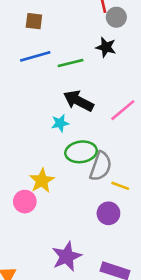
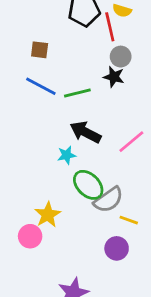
gray circle: (116, 17) -> (121, 57), moved
blue line: (35, 56) -> (41, 86), turned 44
green ellipse: (81, 152) -> (88, 185), turned 52
gray semicircle: (101, 166) -> (108, 200), turned 36

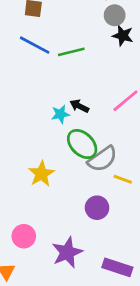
black star: (114, 77) -> (123, 36), moved
black arrow: (85, 132) -> (79, 106), moved, size x0.6
pink circle: (30, 236) -> (24, 236), moved
purple circle: (117, 248) -> (97, 208), moved

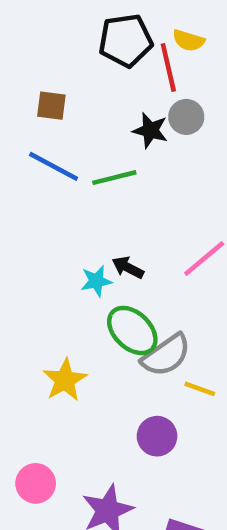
black star: (123, 36) -> (150, 130), moved

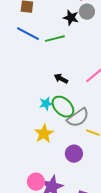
cyan star: (96, 281) -> (46, 104), moved
yellow star: (65, 380) -> (44, 134), moved
pink circle: (36, 483) -> (36, 182), moved

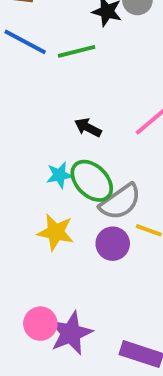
yellow star: (44, 134) -> (56, 232), turned -30
purple circle: (74, 154) -> (113, 244), moved

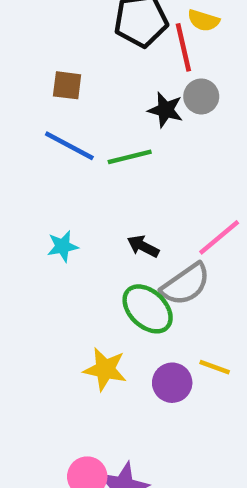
cyan star: (59, 175) -> (63, 246), moved
gray semicircle: (120, 202) -> (186, 284), moved

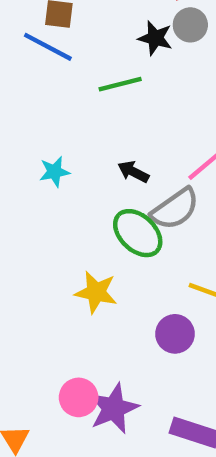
blue line: (69, 146) -> (48, 47), moved
purple circle: (172, 383) -> (175, 334), moved

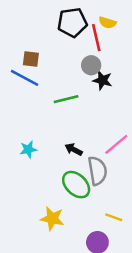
gray circle: (190, 25) -> (91, 65), moved
black star: (155, 38) -> (102, 80), moved
gray semicircle: (175, 209) -> (97, 171), turned -64

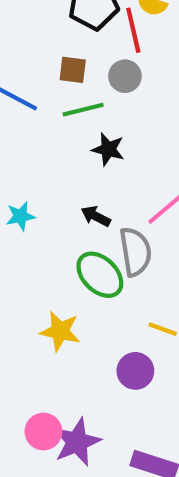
brown square: (31, 59) -> (73, 70), moved
black star: (102, 80) -> (108, 149), moved
green line: (66, 99) -> (83, 110), moved

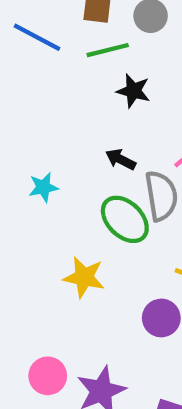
cyan star: (20, 216) -> (43, 187), moved
pink circle: (43, 432) -> (48, 376), moved

